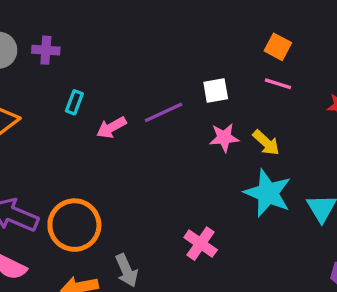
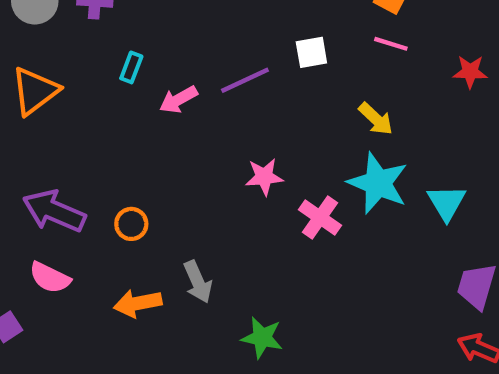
pink star: (224, 138) -> (264, 177), moved
orange circle: (74, 225) -> (131, 224), size x0.5
pink cross: (201, 244) -> (320, 218), moved

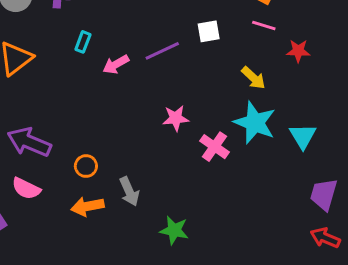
red star: (470, 72) -> (298, 51), moved
orange circle: (131, 224) -> (86, 166), moved

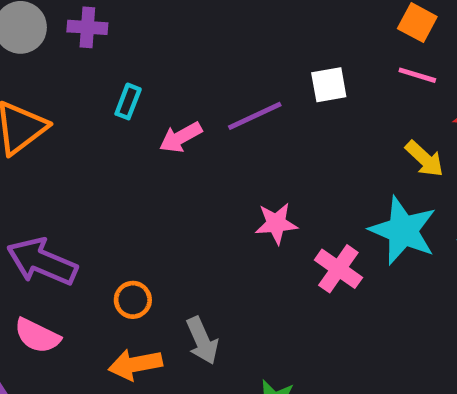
yellow arrow: (253, 78) -> (424, 159), moved

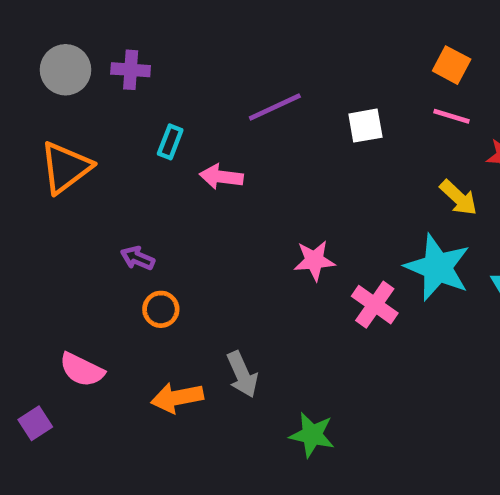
purple line: (255, 116) -> (275, 107), moved
pink arrow: (181, 137) -> (221, 177), turned 36
purple arrow: (42, 262) -> (138, 258), moved, size x0.5
orange circle: (133, 300) -> (161, 309), moved

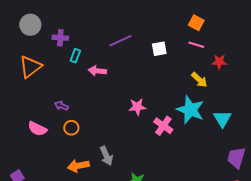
purple cross: (131, 70) -> (60, 38), moved
pink semicircle: (82, 370) -> (37, 129), moved

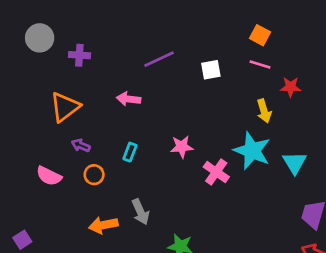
cyan rectangle: (75, 56) -> (130, 152), moved
orange triangle: (30, 67) -> (65, 107), moved
yellow arrow: (199, 80) -> (264, 111), turned 30

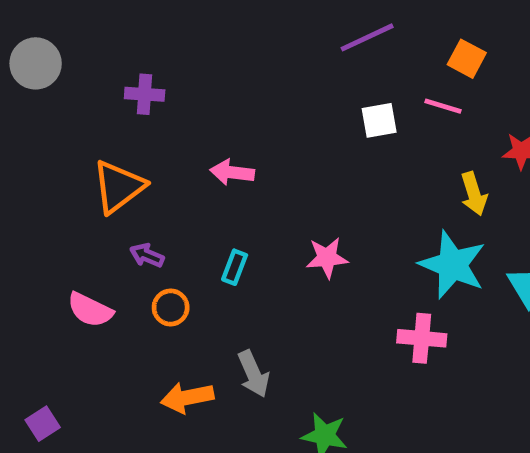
gray circle: (40, 38) -> (36, 63), moved
purple line: (159, 59) -> (367, 37), moved
pink line: (260, 64) -> (443, 106), moved
pink cross: (216, 172) -> (422, 338), moved, turned -30

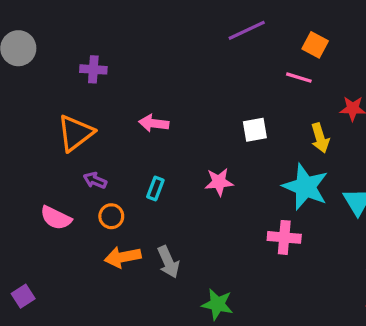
white square: (379, 120) -> (255, 130), moved
orange arrow: (187, 398) -> (123, 257), moved

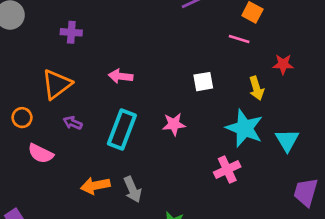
cyan rectangle: (155, 188) -> (122, 130), size x2.0
orange circle: (111, 216) -> (22, 118), moved
pink cross: (284, 237) -> (227, 170), turned -30

